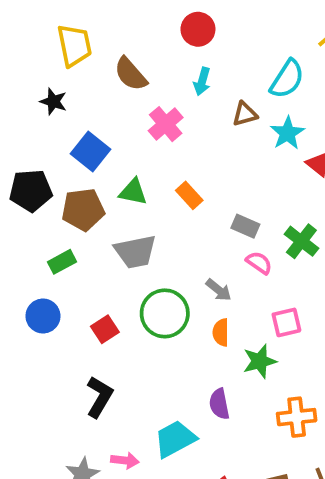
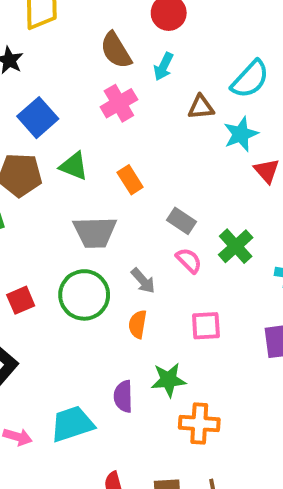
brown semicircle: (131, 74) -> (116, 50), moved
gray trapezoid: (135, 252) -> (95, 232), moved
green star: (260, 361) -> (168, 380), moved

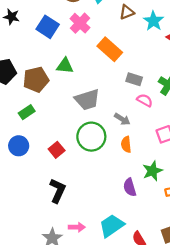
blue square: (38, 118) -> (48, 27), moved
orange rectangle: (130, 180) -> (110, 49), moved, size x1.5
cyan trapezoid: (72, 424) -> (112, 226), moved

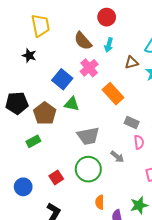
blue square: (48, 27) -> (62, 79), moved
brown pentagon: (36, 80) -> (45, 113), turned -30
pink semicircle: (145, 100) -> (139, 142), turned 48
orange semicircle: (126, 144) -> (100, 202), moved
blue circle: (19, 146) -> (23, 187), moved

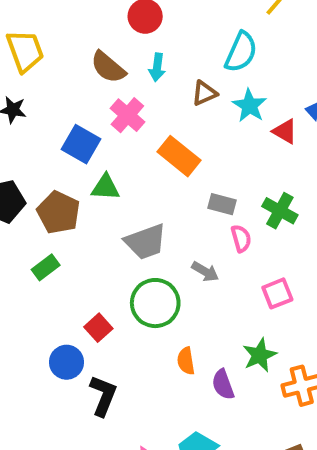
blue circle: (23, 187) -> (67, 362), moved

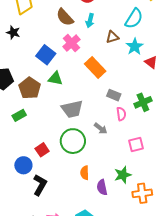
green cross: (280, 211) -> (143, 102), turned 30

